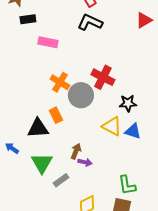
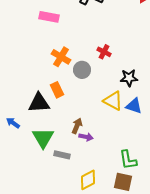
red cross: (103, 77) -> (104, 52), size x0.6
gray circle: (81, 95) -> (82, 70), size x0.7
gray rectangle: (61, 180) -> (62, 155), turned 49

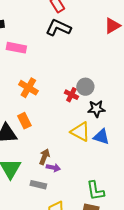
red cross: (104, 52) -> (71, 95), moved
gray circle: (82, 70) -> (85, 87), moved
gray rectangle: (62, 155) -> (38, 185), moved

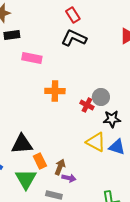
orange cross: (28, 88) -> (55, 91), moved, turned -30
orange rectangle: (24, 121) -> (40, 161), moved

